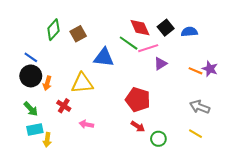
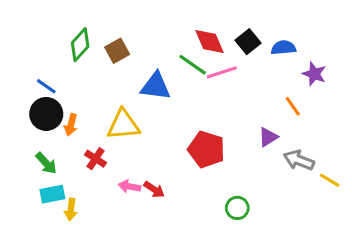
purple triangle: (160, 64) -> (268, 137), moved
purple star: (210, 69) -> (314, 74), moved
orange line: (196, 71) -> (293, 106), turned 32
red arrow: (138, 126) -> (154, 189), moved
yellow line: (196, 134) -> (330, 180), moved

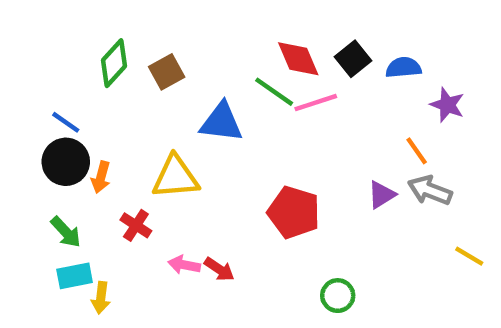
gray arrow: (299, 160) -> (430, 190), moved

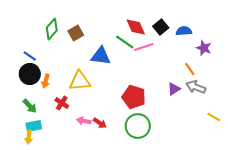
green circle: (338, 296) -> (138, 126), moved, size x1.6
yellow arrow: (101, 298) -> (29, 137), moved

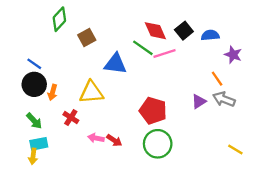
green diamond: (52, 29) -> (59, 19), moved
yellow line: (214, 117) -> (235, 150), moved

